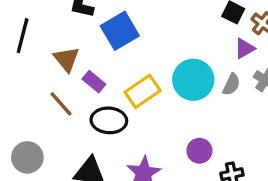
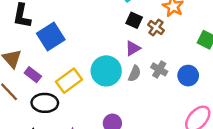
purple triangle: (245, 48) -> (133, 48), moved

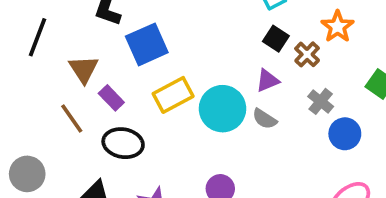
gray cross: (159, 69) -> (321, 101), moved
gray semicircle: (134, 74) -> (265, 119), turned 91
yellow rectangle: (69, 81) -> (173, 95), moved

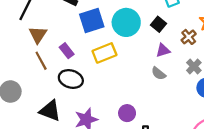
black square: (276, 39) -> (158, 24), moved
brown triangle: (84, 69) -> (38, 35), moved
cyan circle: (223, 109) -> (126, 22), moved

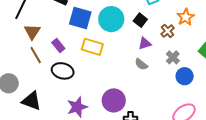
blue square: (92, 20) -> (80, 18), turned 35
yellow rectangle: (104, 53) -> (92, 47), turned 40
black triangle: (50, 111) -> (32, 101), moved
purple circle: (127, 113) -> (114, 100), size x1.5

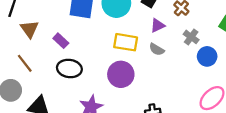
yellow rectangle: (92, 47) -> (126, 42), moved
brown line: (36, 55) -> (25, 63), moved
purple circle: (114, 100) -> (121, 74), moved

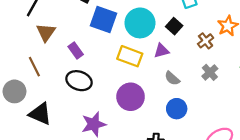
purple triangle: (157, 25) -> (161, 51), moved
yellow rectangle: (126, 42) -> (130, 56), moved
blue circle: (207, 56) -> (177, 109), moved

